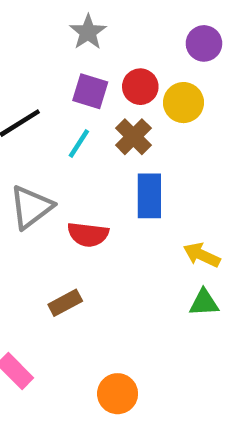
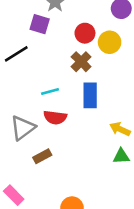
purple square: (90, 91) -> (40, 24), moved
cyan line: (79, 144) -> (50, 91), moved, turned 42
gray triangle: (31, 207) -> (23, 128), moved

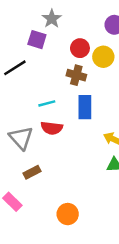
brown cross: (81, 62) -> (76, 75), turned -30
gray triangle: (23, 128) -> (21, 138), turned -35
brown rectangle: (42, 156) -> (32, 172), moved

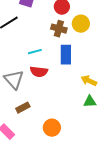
yellow circle: (103, 57) -> (81, 24), moved
orange circle: (68, 214) -> (52, 128), moved

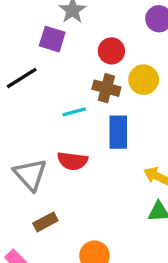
cyan line: (35, 52) -> (74, 112), moved

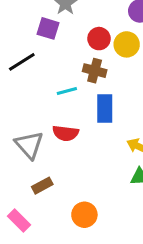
yellow circle: (144, 80) -> (127, 44), moved

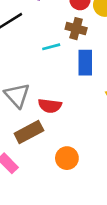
red semicircle: (66, 133) -> (50, 106), moved
brown rectangle: (42, 186) -> (29, 132), size x1.5

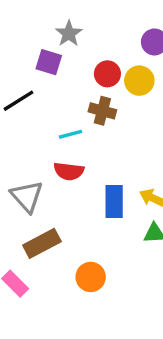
blue rectangle: (85, 63) -> (114, 201), moved
red semicircle: (50, 106) -> (69, 171), moved

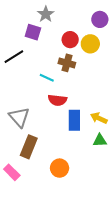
cyan line: (70, 134) -> (47, 78), turned 40
red semicircle: (69, 171) -> (57, 100), moved
brown rectangle: (42, 243) -> (29, 147), turned -40

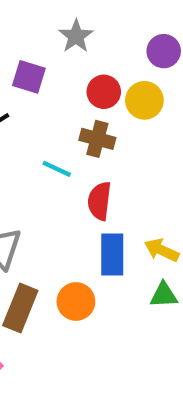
gray star: (46, 14) -> (76, 36), moved
red semicircle: (57, 100) -> (99, 201), moved, turned 90
orange circle: (60, 168) -> (76, 302), moved

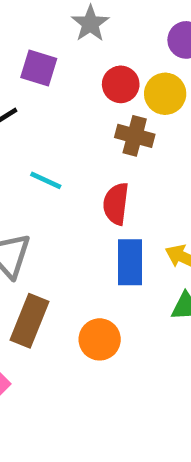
brown cross: (97, 139) -> (135, 136), moved
cyan line: (57, 169) -> (46, 180), moved
orange circle: (76, 302) -> (100, 339), moved

